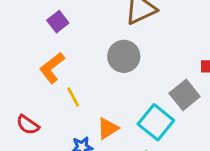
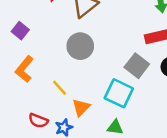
yellow line: (73, 97) -> (60, 88), moved
red semicircle: (28, 125) -> (38, 121), moved

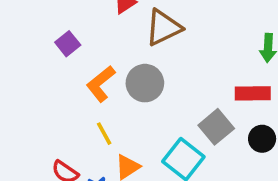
orange L-shape: (24, 69) -> (101, 84), moved

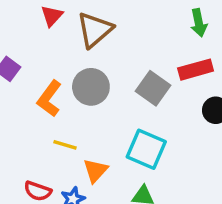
gray square: (216, 127) -> (153, 88), moved
yellow line: (104, 134) -> (65, 145), turned -30

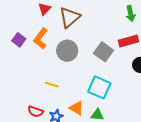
orange L-shape: (49, 99) -> (41, 38), moved
orange triangle: (95, 171) -> (76, 108), moved, turned -42

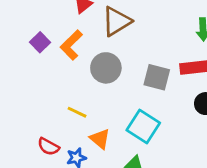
gray square: (103, 52) -> (157, 77), turned -30
orange triangle: (76, 108) -> (100, 139), moved

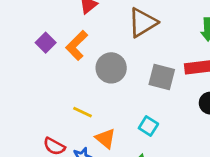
brown triangle: (116, 21) -> (143, 23), moved
cyan square: (143, 126) -> (148, 126), size x0.6

